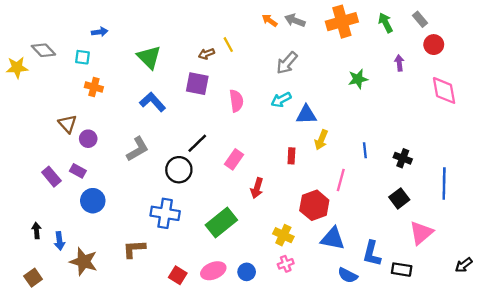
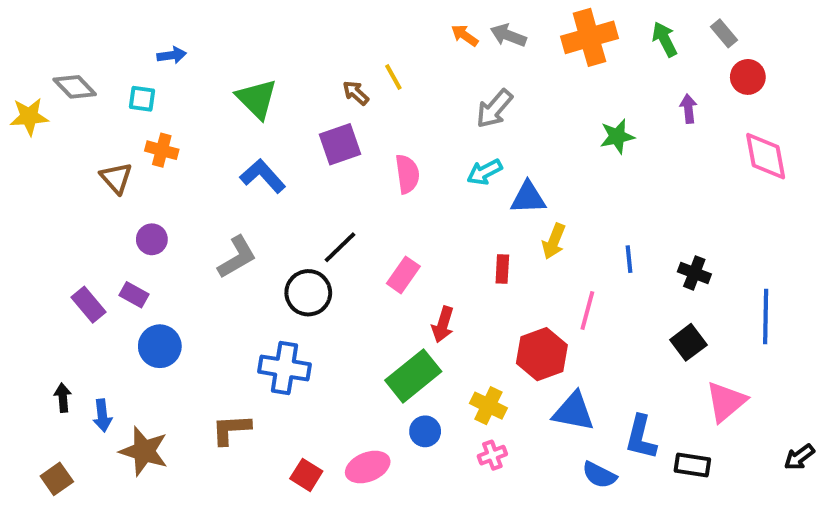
brown arrow: (206, 54) -> (356, 93), turned 63
purple square: (197, 84) -> (340, 144), turned -30
brown triangle: (68, 124) -> (116, 178), moved
green rectangle: (221, 223) -> (413, 376), moved
blue circle: (247, 272) -> (425, 431), moved

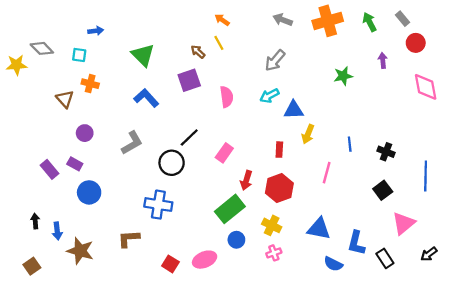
orange arrow: (465, 35) -> (222, 20), moved
red hexagon: (542, 354) -> (279, 188), moved
black arrow: (799, 457) -> (429, 254), moved
black rectangle: (692, 465) -> (385, 258), turned 48

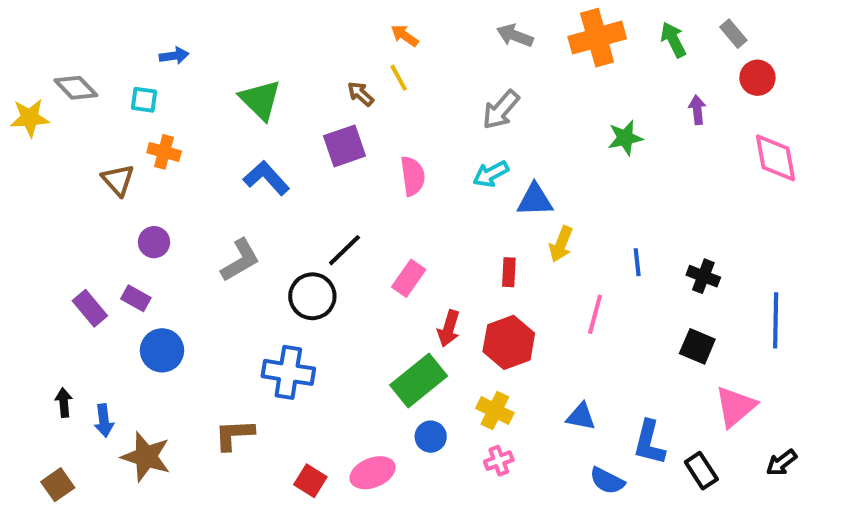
black square: (383, 190) -> (697, 346), turned -30
blue triangle: (319, 229) -> (581, 417), size x0.7

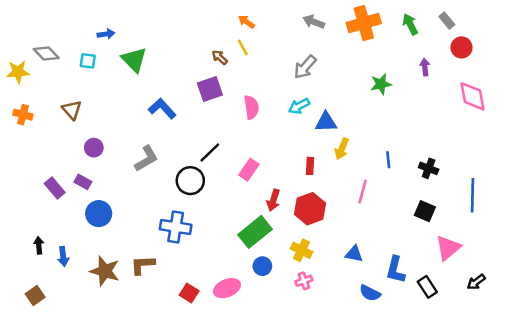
green triangle: (260, 100) -> (134, 60), moved
orange cross: (164, 152) -> (23, 115), moved
brown star: (146, 457) -> (105, 271), moved

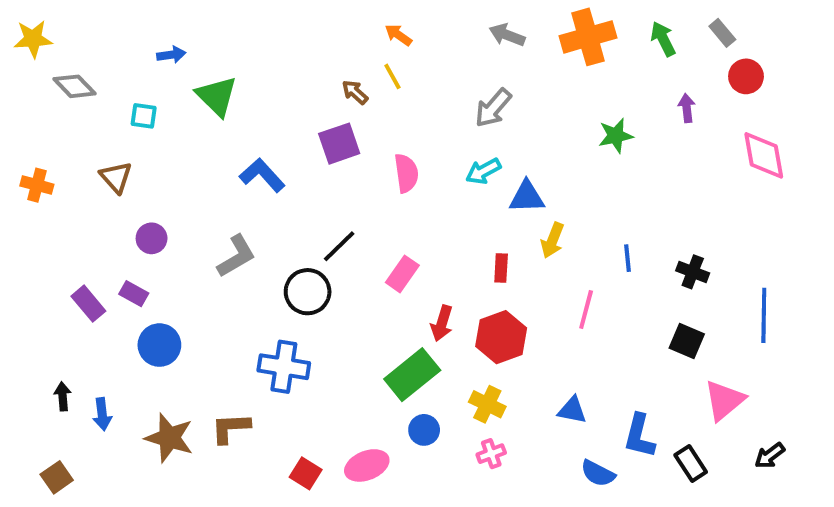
cyan square: (88, 61) -> (144, 116), moved
yellow star: (18, 72) -> (33, 39), moved

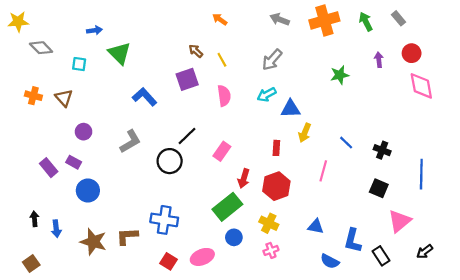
yellow line: (392, 76) -> (222, 60), moved
red circle: (746, 76) -> (412, 53), moved
orange cross: (37, 185) -> (33, 96), moved
blue line: (627, 258) -> (346, 143), turned -40
blue cross: (284, 367) -> (164, 220), moved

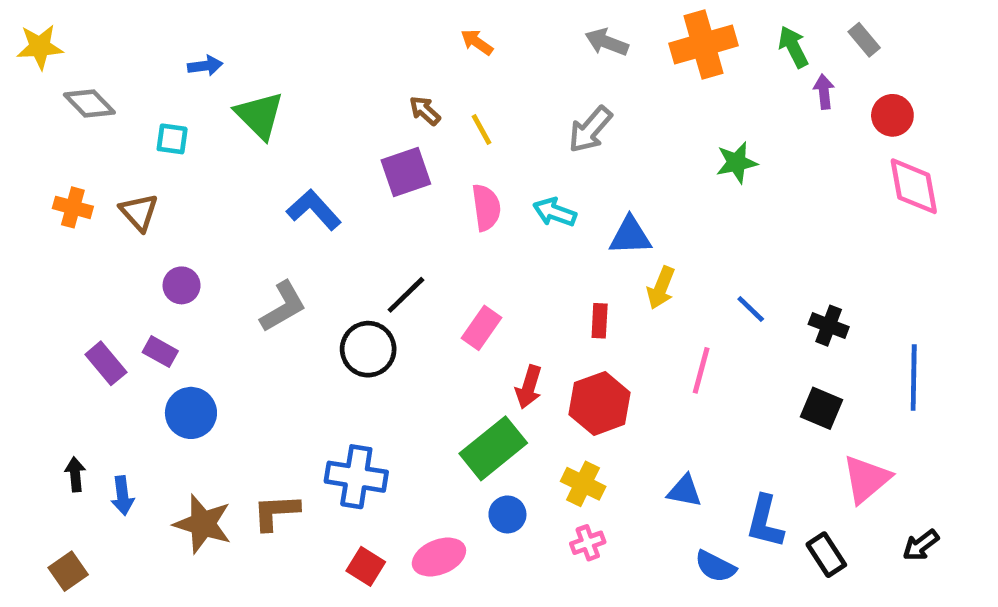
purple arrow: (379, 60) -> (824, 92), moved
cyan arrow: (267, 95) -> (555, 212), moved, turned 48

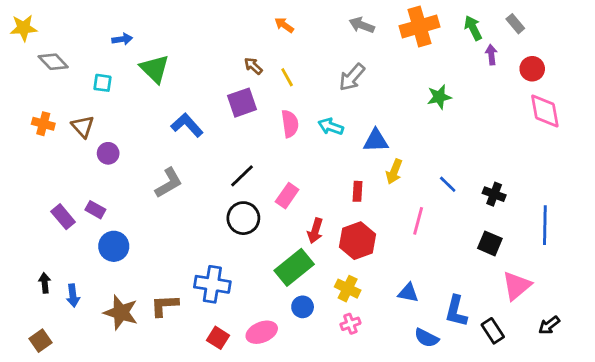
purple circle: (182, 285) -> (108, 153), moved
black circle: (368, 349) -> (243, 218), moved

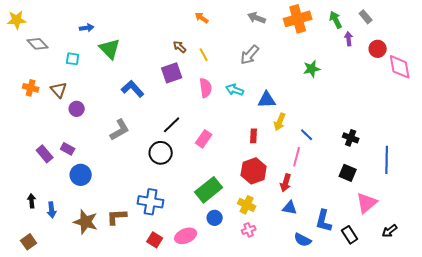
pink diamond: (545, 111) -> (400, 67), moved
blue line: (448, 184) -> (307, 135), moved
black circle: (243, 218) -> (161, 153), moved
red arrow: (315, 231) -> (286, 183), moved

